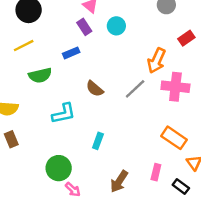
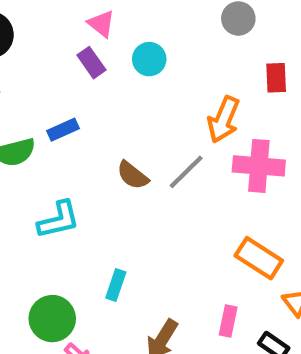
red rectangle: (186, 38) -> (276, 78), turned -56
blue rectangle: (71, 53) -> (63, 130), moved
brown semicircle: (95, 89) -> (133, 175), moved
cyan rectangle: (98, 141) -> (116, 285), moved

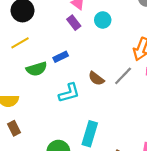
cyan L-shape: (59, 220) -> (69, 93), moved
cyan rectangle: (116, 285) -> (90, 134), size x1.6

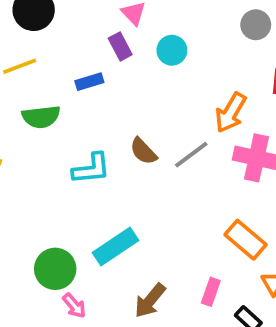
blue rectangle: (61, 57) -> (89, 82), moved
cyan rectangle: (90, 134) -> (116, 247), turned 30

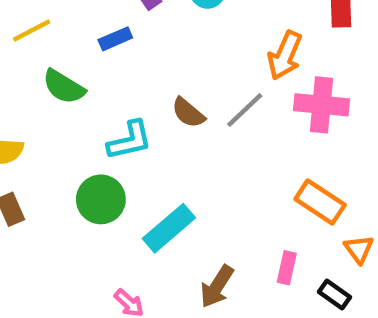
green semicircle: (41, 117) -> (64, 87), turned 45
green circle: (55, 269) -> (101, 199), moved

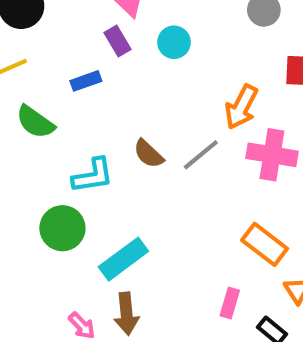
brown arrow: (217, 287) -> (126, 314), moved, turned -42

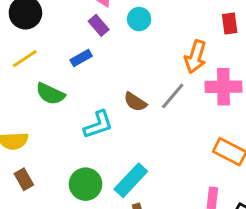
green circle: (62, 228) -> (86, 184), moved

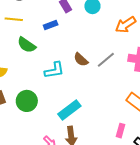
orange arrow: (195, 57) -> (126, 25), moved, turned 30
yellow line: (25, 59) -> (14, 19), turned 30
green circle: (86, 184) -> (27, 101), moved

